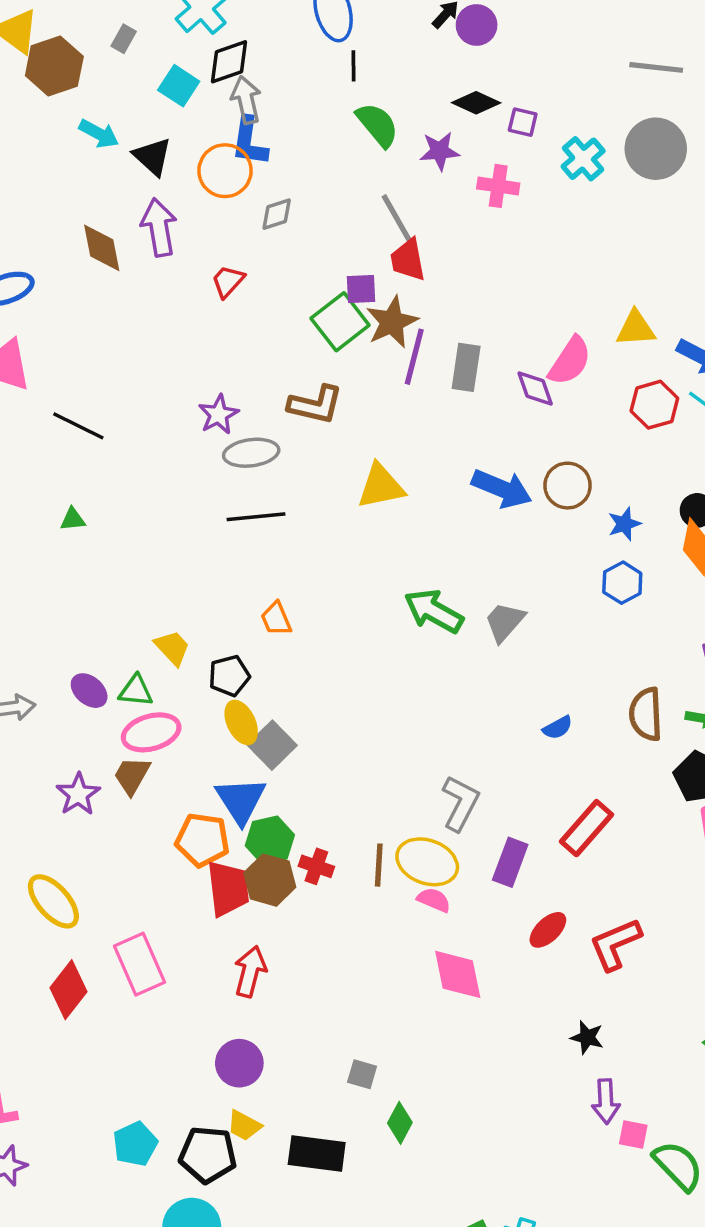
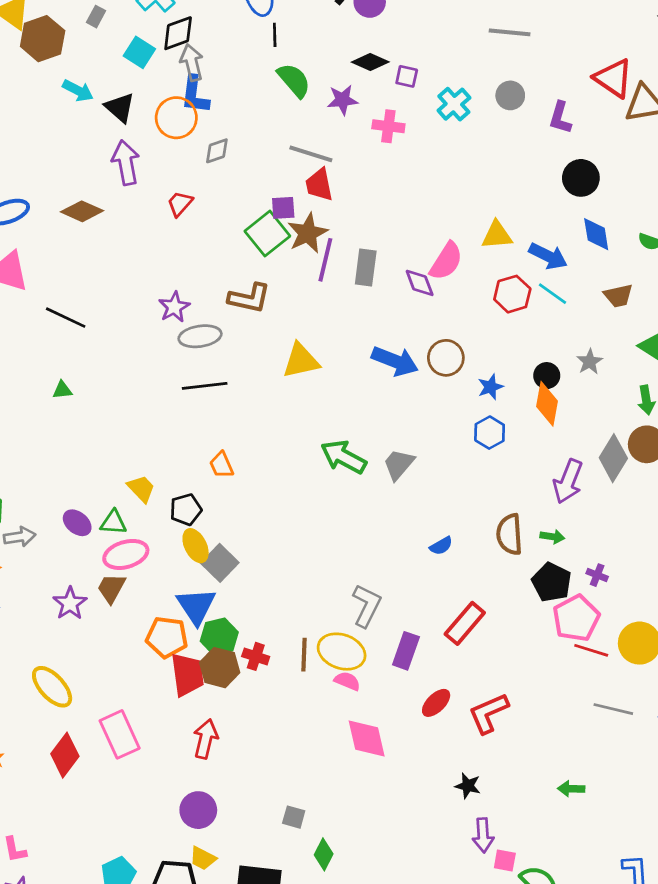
gray circle: (656, 149) -> (510, 95), size x0.6
gray line: (398, 220) -> (311, 154), turned -42
brown diamond: (102, 248) -> (82, 211), moved, turned -54

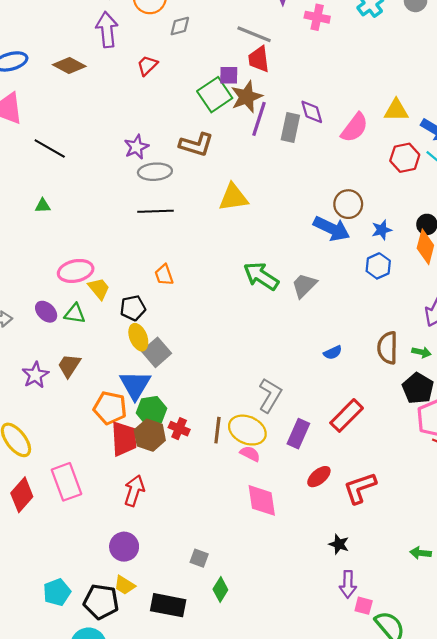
purple diamond: (420, 283) -> (312, 112), moved
blue arrow: (395, 361) -> (332, 229), moved
pink ellipse: (126, 554) -> (76, 271), moved

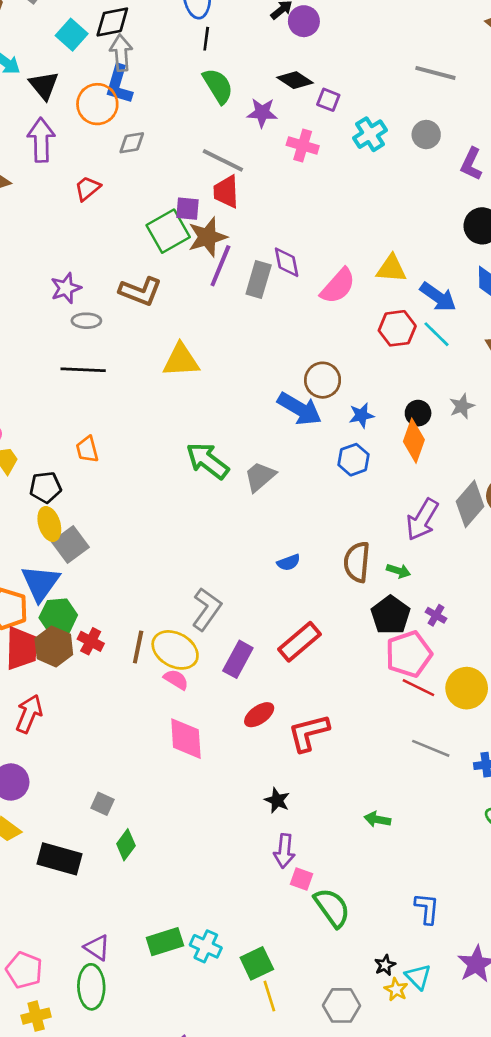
gray ellipse: (155, 172) -> (86, 321), size x0.7

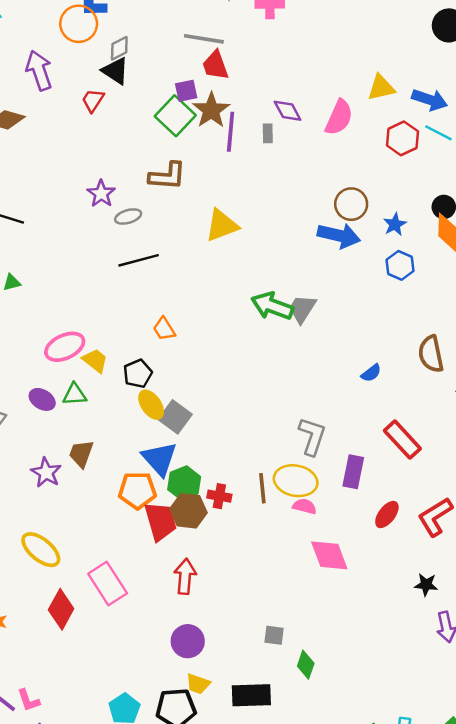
black triangle: (44, 85) -> (115, 71), moved
gray rectangle: (259, 279) -> (268, 133), size x0.6
gray trapezoid: (260, 476) -> (302, 309), moved
red rectangle: (300, 642) -> (402, 440), turned -75

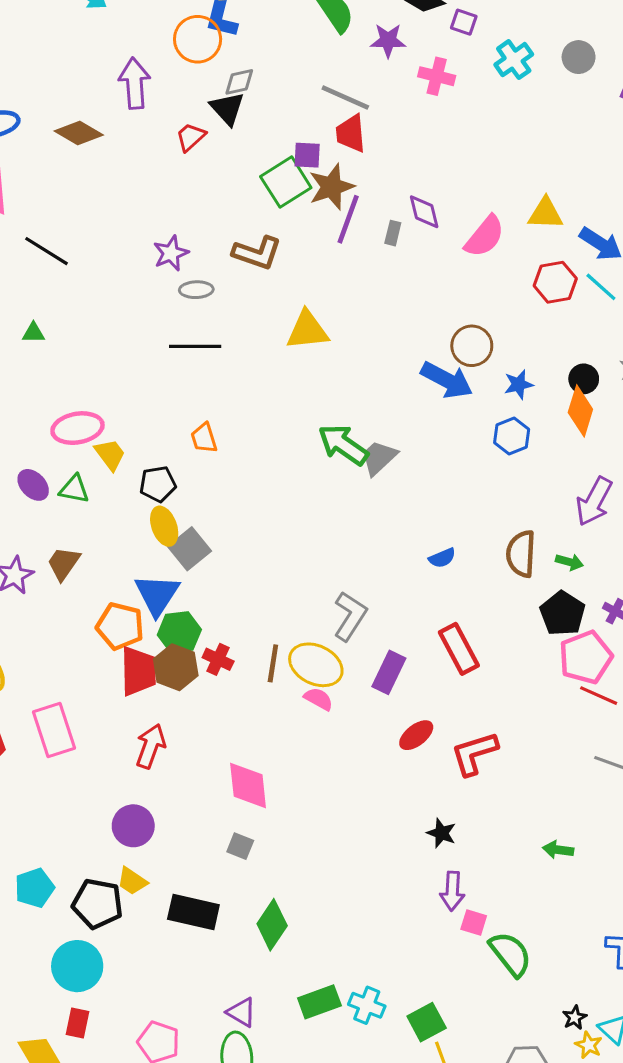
pink diamond: (329, 555) -> (248, 785), moved
green diamond: (306, 665) -> (272, 925), moved, size x1.4

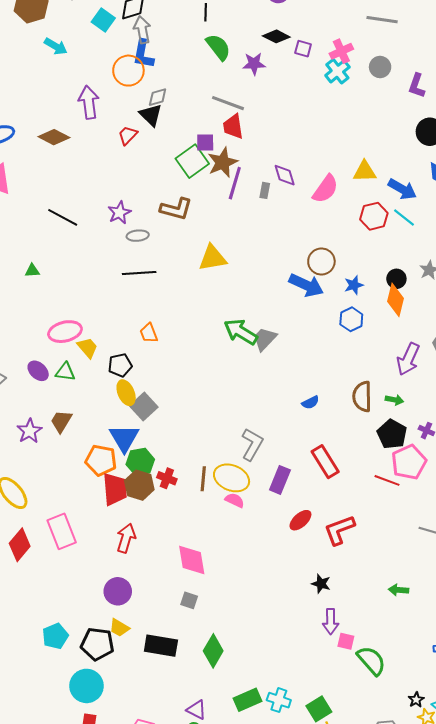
pink cross: (437, 76) -> (341, 51), moved, turned -35
black line: (47, 251) -> (63, 217), moved
red line: (599, 696) -> (387, 480), moved

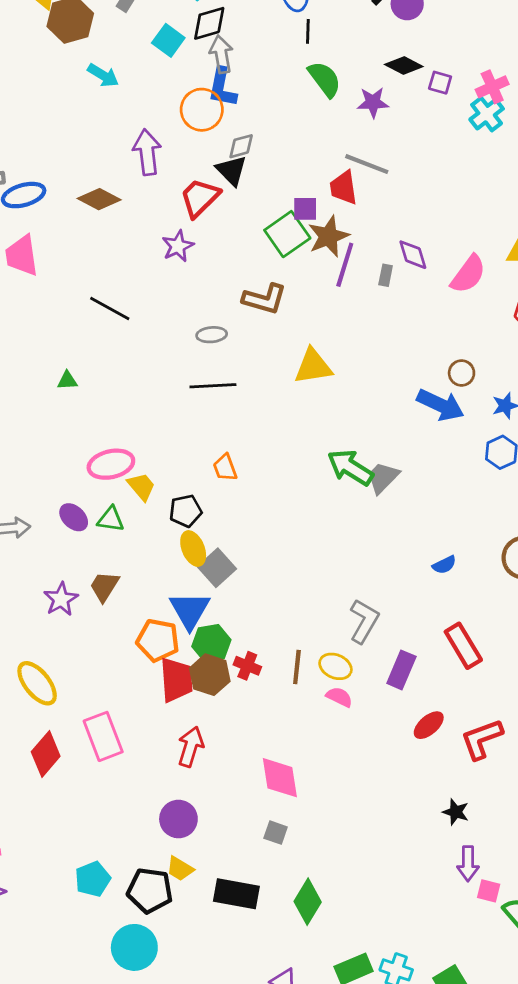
gray line: (228, 103) -> (367, 164), moved
red trapezoid: (128, 135) -> (200, 198), size x1.5
purple star: (119, 213) -> (178, 246), moved
brown circle: (321, 261) -> (462, 373), size x0.7
yellow ellipse: (232, 478) -> (335, 666), size x0.7

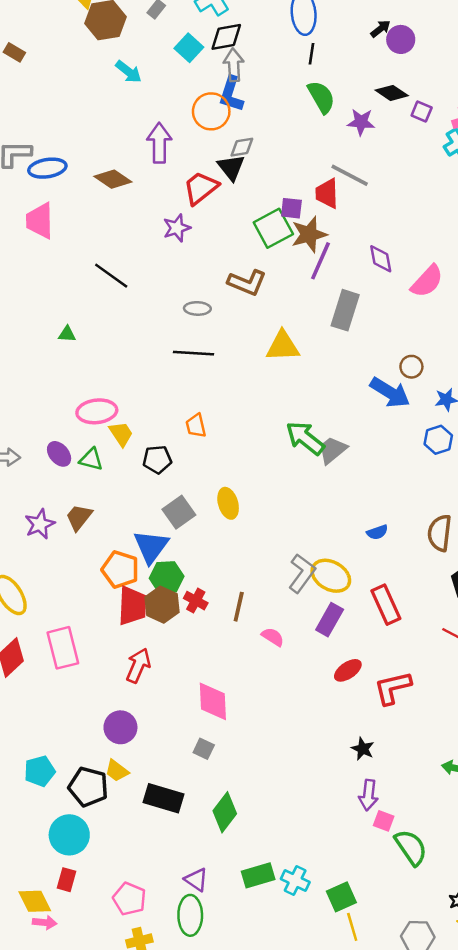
gray rectangle: (386, 275) -> (345, 310), moved, size x2.0
yellow ellipse: (193, 549) -> (228, 503), moved
yellow ellipse: (335, 666) -> (331, 576), moved, size x1.4

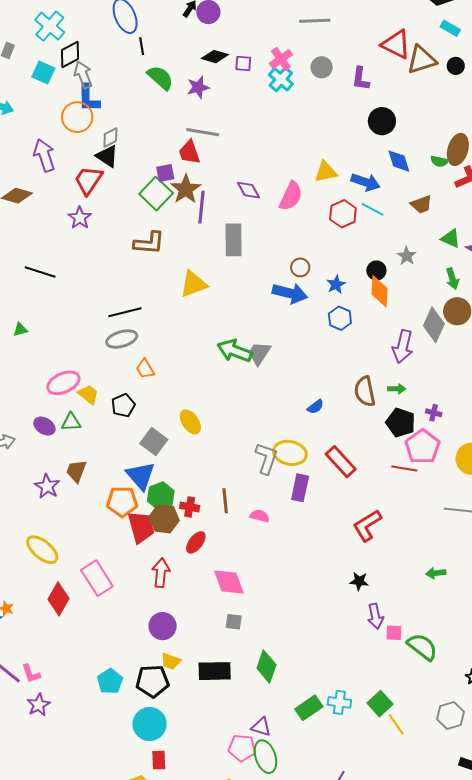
gray ellipse: (197, 308) -> (122, 339), moved, size x1.4
red ellipse: (348, 670) -> (196, 542), moved
pink pentagon: (129, 899) -> (242, 748), moved

